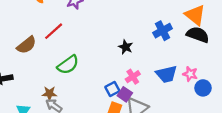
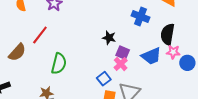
blue cross: (163, 31) -> (141, 17), turned -30
black semicircle: (198, 35) -> (168, 34), moved, turned -90
green semicircle: (68, 65) -> (59, 64), turned -30
purple square: (125, 94) -> (123, 53), moved

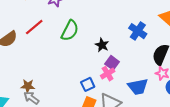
blue trapezoid: (151, 56) -> (138, 87), moved
green semicircle: (59, 64) -> (70, 31), moved

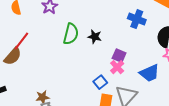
red line: (34, 27) -> (21, 41), moved
black star: (102, 45) -> (95, 37), moved

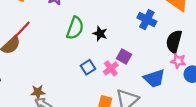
pink cross: (117, 67) -> (111, 68), moved
blue square: (100, 82) -> (88, 67), moved

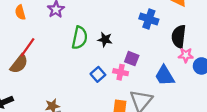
pink cross: (111, 68) -> (121, 72), turned -32
blue trapezoid: (154, 78) -> (165, 76), turned 85

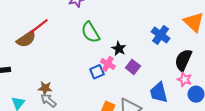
green semicircle: (80, 38) -> (90, 32), turned 120
black star: (105, 40) -> (119, 49), moved
pink cross: (121, 72) -> (108, 64), moved

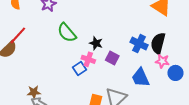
blue cross: (161, 35) -> (139, 44), moved

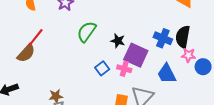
green semicircle: (67, 33) -> (87, 32), turned 80
purple square: (112, 58) -> (136, 55), size x1.6
pink cross: (88, 59) -> (124, 69), moved

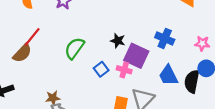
green semicircle: (87, 32) -> (74, 48), moved
black semicircle: (183, 37) -> (192, 81), moved
pink star: (188, 55) -> (202, 43), moved

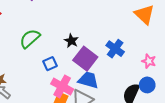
pink cross: (124, 70) -> (62, 86), moved, size x1.5
blue trapezoid: (168, 75) -> (88, 80), moved, turned 120

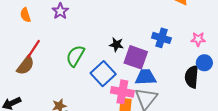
blue square: (50, 64) -> (103, 74), size x1.6

